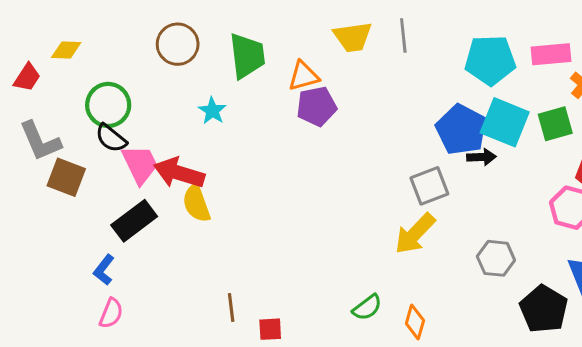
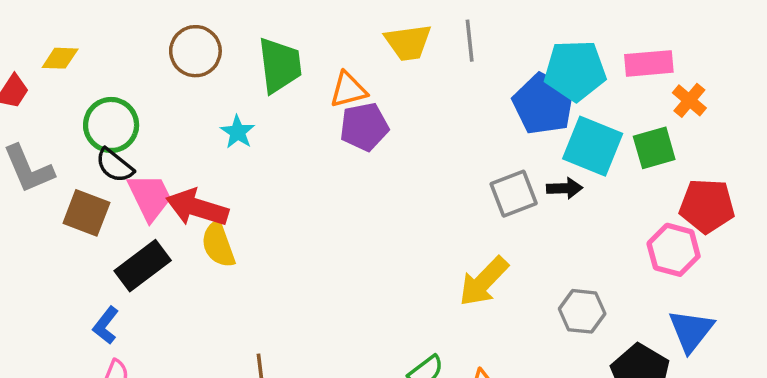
blue pentagon: (461, 130) -> (543, 104), moved
brown square: (66, 177) -> (86, 213), moved
gray square: (429, 186) -> (514, 194), moved

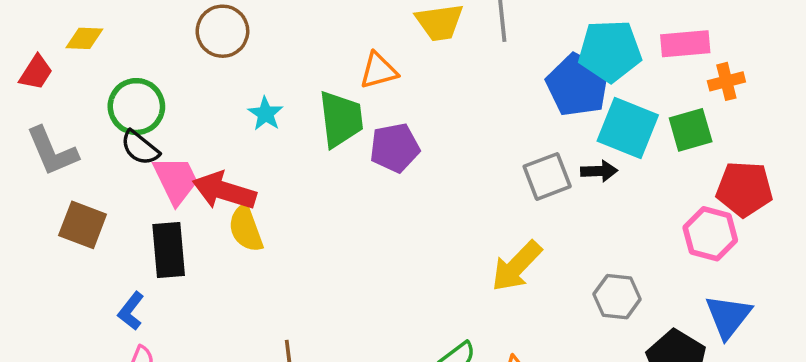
green trapezoid: (280, 65) -> (341, 119), moved
orange cross: (689, 100) -> (726, 81), turned 36
purple pentagon: (364, 127) -> (395, 148), moved
brown square: (86, 213) -> (83, 225), moved
black rectangle: (143, 266) -> (169, 250), turned -58

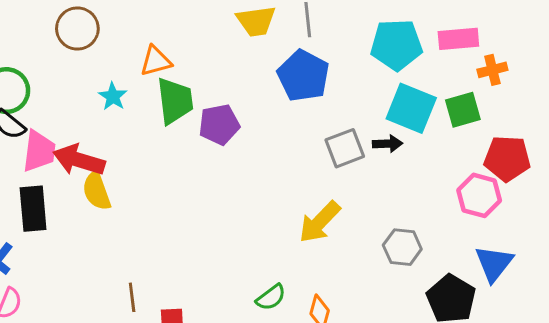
orange triangle: (379, 71) -> (156, 61), moved
blue pentagon: (578, 85) -> (303, 76), moved
pink trapezoid: (176, 180) -> (39, 151), turned 33

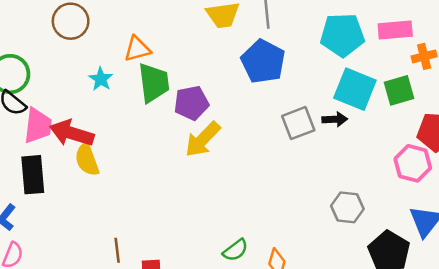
yellow arrow: (320, 222) -> (203, 139), moved

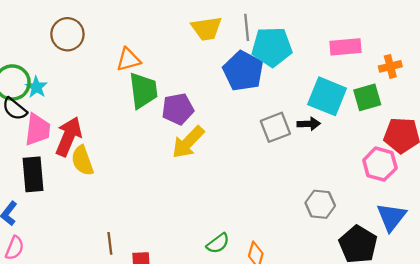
pink rectangle: (395, 30) -> (345, 47), moved
cyan pentagon: (342, 35) -> (272, 47), moved
cyan star: (101, 79) -> (36, 87), moved
red arrow: (72, 133) -> (69, 136), turned 96

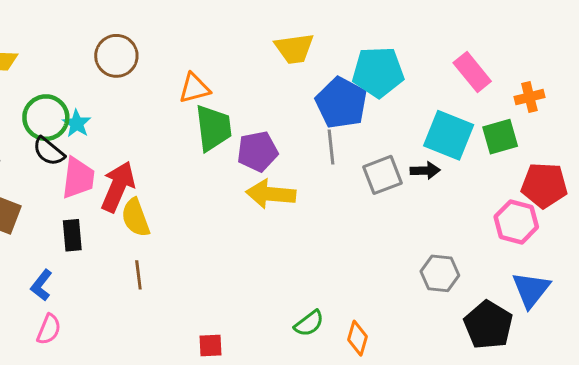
gray line: (247, 27) -> (331, 147), moved
pink rectangle: (345, 47) -> (472, 72), turned 56
yellow arrow: (188, 142) -> (271, 194), turned 51
black rectangle: (33, 174) -> (72, 235), size x0.7
brown line: (110, 243) -> (138, 275), moved

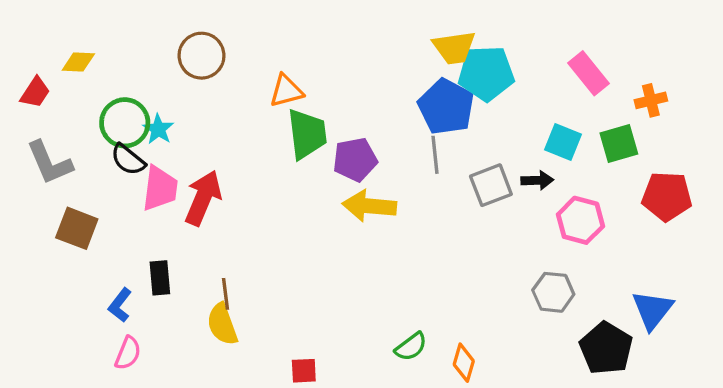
yellow trapezoid: (294, 49) -> (454, 48), moved
cyan square: (449, 135) -> (563, 142), size x0.7
yellow semicircle: (136, 218) -> (222, 324), moved
pink hexagon: (516, 222) -> (580, 220), moved
black rectangle: (72, 235) -> (160, 278), moved

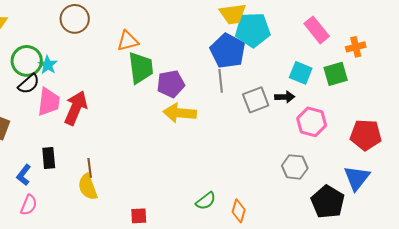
black semicircle: (128, 160) -> (29, 84), turned -80
red pentagon: (667, 196) -> (366, 135), moved

